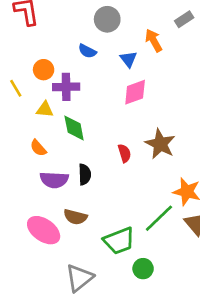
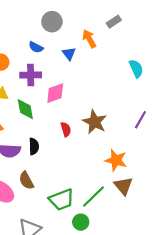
purple cross: (66, 87) -> (31, 75), moved
pink diamond: (135, 92) -> (55, 93), moved
brown semicircle: (75, 217) -> (26, 181), turned 48
green line: (159, 218) -> (94, 196), moved

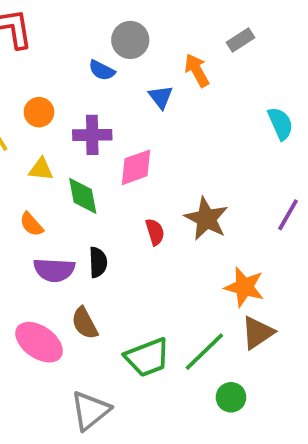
blue semicircle: (36, 47) -> (102, 70), moved
brown triangle: (123, 186) -> (258, 333), turned 36
green circle: (81, 222) -> (231, 397), moved

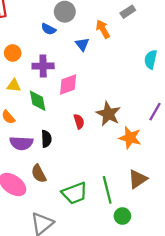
cyan semicircle: (280, 124) -> (151, 60), turned -144
orange star: (244, 287) -> (130, 138), moved
green line: (204, 352) -> (107, 190), turned -60

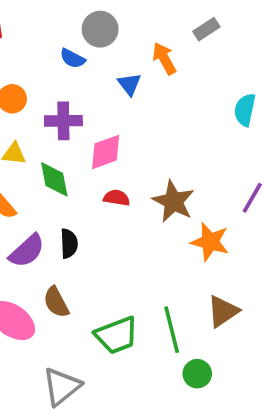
red semicircle: (79, 121) -> (117, 198), moved, turned -64
purple semicircle: (21, 143) -> (27, 251), turned -45

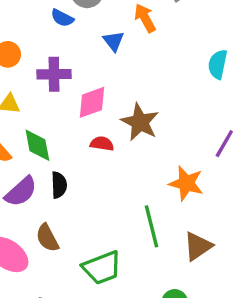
green diamond: (54, 179) -> (37, 145), moved
brown star: (173, 201) -> (140, 122), moved
green line: (172, 330) -> (152, 226), moved

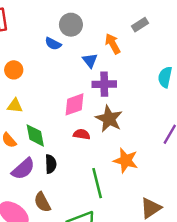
purple cross: (54, 74) -> (104, 84), moved
orange star: (186, 183) -> (126, 160), moved
green line: (152, 226) -> (97, 183), moved

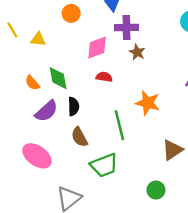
orange circle: (14, 70) -> (71, 13), moved
yellow triangle: (15, 106) -> (38, 39), moved
brown star: (109, 119) -> (137, 52), moved, size x0.6
brown semicircle: (42, 202) -> (79, 137), moved

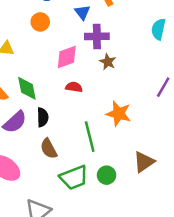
green circle: (156, 190) -> (107, 175), moved

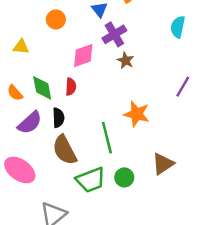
purple cross: (97, 36) -> (114, 34), turned -30
red semicircle: (74, 87) -> (71, 87), moved, turned 84
brown semicircle: (49, 149) -> (65, 150), size x1.4

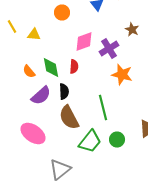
purple cross: (114, 34) -> (109, 48), moved
brown star: (126, 61) -> (132, 30), moved
orange star: (137, 114) -> (122, 74), moved
green trapezoid: (91, 180) -> (90, 142), turned -30

